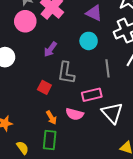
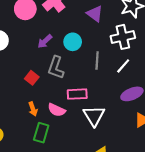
cyan circle: (89, 41) -> (73, 42), moved
gray line: (108, 68) -> (97, 60), moved
green rectangle: (50, 140) -> (41, 133), moved

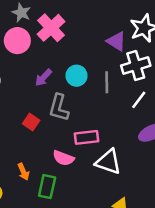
purple triangle: (95, 14) -> (116, 41), moved
gray line: (97, 60) -> (107, 82), moved
orange arrow: (33, 109) -> (23, 172), moved
white triangle: (94, 116) -> (108, 162), turned -35

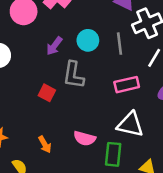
pink rectangle: (86, 137) -> (127, 85), moved
pink semicircle: (63, 158) -> (85, 138), moved
green rectangle: (47, 187) -> (113, 154), moved

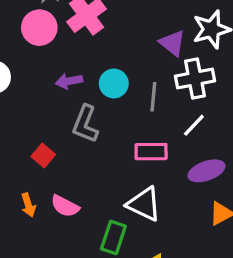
purple arrow: (54, 46) -> (69, 81), turned 30
red square: (47, 93) -> (43, 156), moved
pink semicircle: (85, 138) -> (65, 206), moved

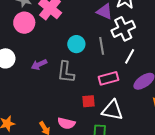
purple arrow: (69, 81) -> (39, 64), moved
red square: (43, 156) -> (89, 101), moved, turned -32

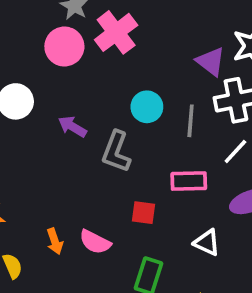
purple arrow: (39, 64) -> (72, 127), turned 42
white triangle: (112, 110) -> (207, 243), moved, size x0.7

